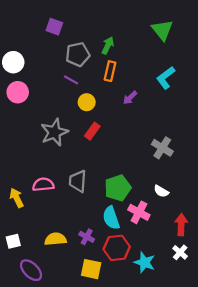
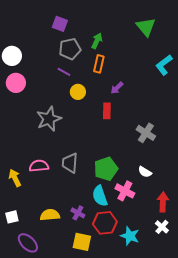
purple square: (54, 27) -> (60, 24), moved
cyan L-shape: (166, 78) -> (164, 65), moved
red rectangle: (92, 131) -> (107, 111), moved, turned -35

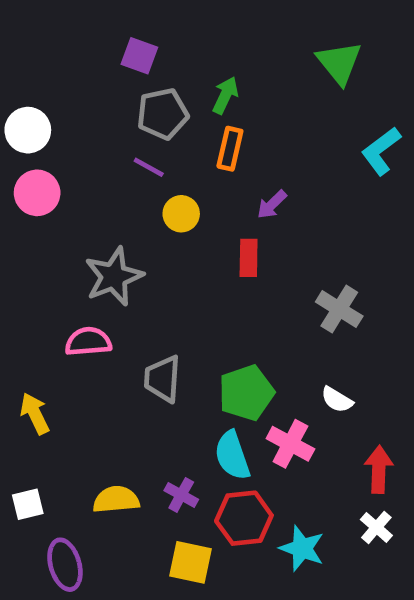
pink semicircle: (39, 166) -> (88, 342), moved
purple ellipse: (28, 243) -> (65, 565), turned 30

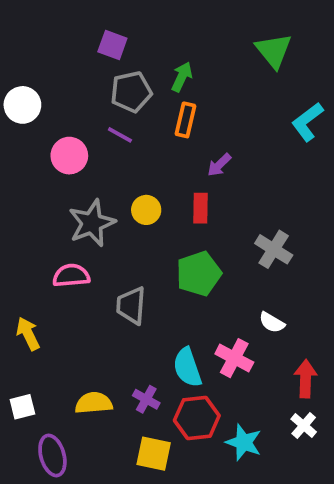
pink circle: (37, 193) -> (69, 156), moved
yellow circle: (181, 214) -> (146, 210), moved
green pentagon: (246, 393) -> (199, 274), moved

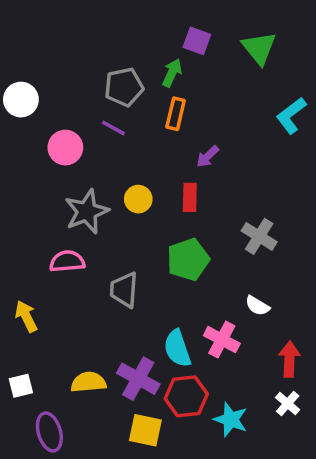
purple square: (112, 45) -> (197, 41), moved
purple cross: (146, 399) -> (138, 379), size x1.6

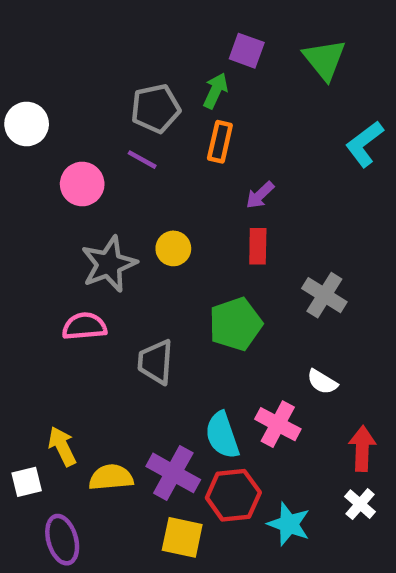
red rectangle: (190, 197) -> (258, 246), moved
yellow arrow: (26, 316) -> (62, 446), moved

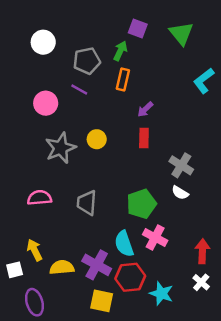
white circle: (27, 124) -> (43, 42), moved
green pentagon: (236, 324) -> (141, 204), moved
pink semicircle: (84, 326) -> (39, 198), moved
white semicircle: (322, 382) -> (180, 193), moved

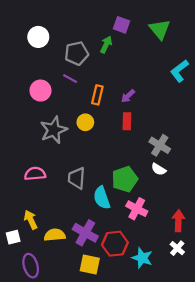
orange rectangle: (123, 79) -> (97, 95), moved
cyan semicircle: (124, 244) -> (102, 198), moved

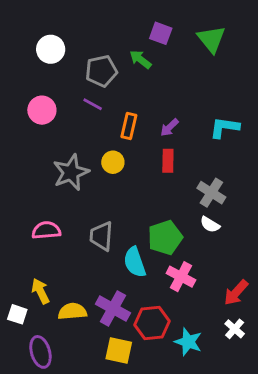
green arrow: (106, 45) -> (140, 59), turned -77
cyan L-shape: (179, 71) -> (224, 127), moved, turned 45
pink circle: (40, 91) -> (42, 110), moved
red arrow: (178, 221) -> (236, 293), turned -140
white square: (13, 237) -> (17, 314), turned 32

